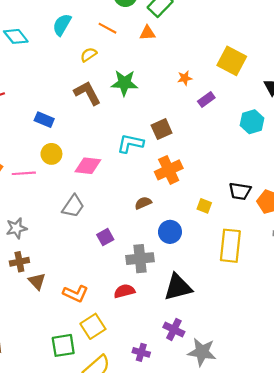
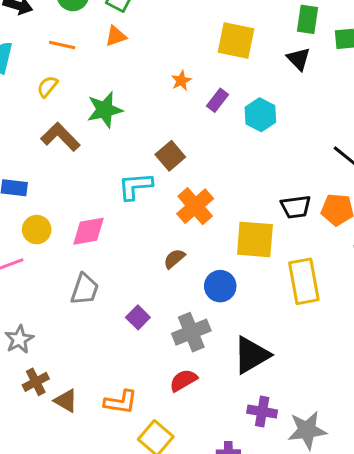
cyan hexagon: (252, 122) -> (260, 115), moved
yellow square: (204, 206) -> (255, 239), size x2.0

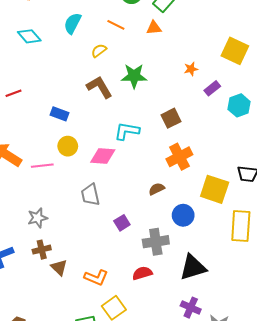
cyan L-shape: (135, 186) -> (127, 131), moved
gray trapezoid: (85, 289) -> (90, 195), turned 135

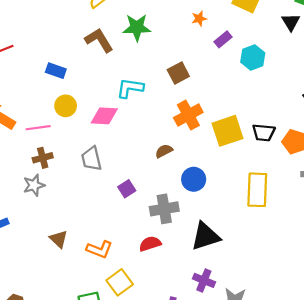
yellow square: (215, 189) -> (227, 131), moved, turned -36
brown cross: (42, 250) -> (43, 158), moved

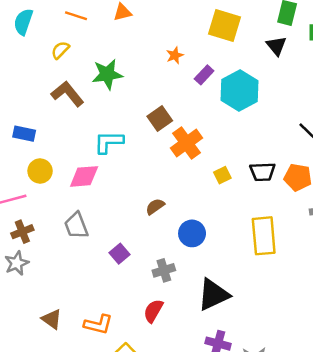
cyan hexagon: (253, 58) -> (240, 91), size x1.4
orange cross: (188, 115) -> (187, 143), moved
yellow square: (227, 131) -> (222, 175), size x0.5
gray cross: (164, 209) -> (164, 270), size x0.7
red semicircle: (150, 244) -> (153, 311), turned -35

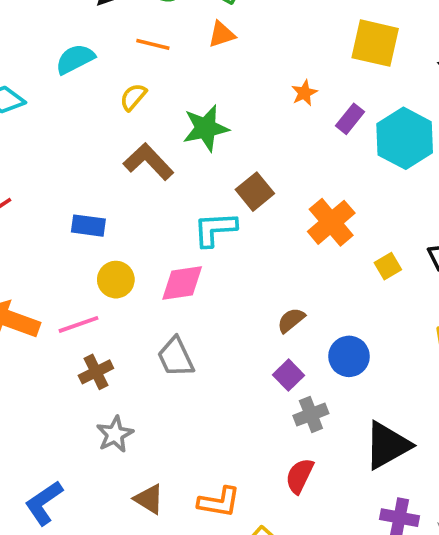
cyan semicircle: (23, 22) -> (75, 59), turned 48
brown square: (160, 118) -> (255, 192), moved
purple square: (120, 254) -> (289, 375), moved
gray star: (17, 263) -> (115, 434), moved

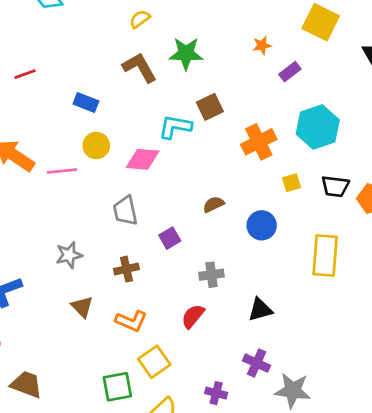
cyan hexagon: (405, 138) -> (318, 127), moved
blue circle: (349, 356) -> (262, 225), moved
brown cross: (96, 372) -> (126, 269), moved
purple square: (289, 375) -> (170, 238), moved
black triangle: (387, 445) -> (260, 310), size x0.7

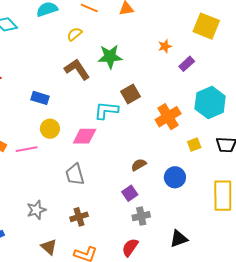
purple square: (170, 238) -> (130, 193), moved

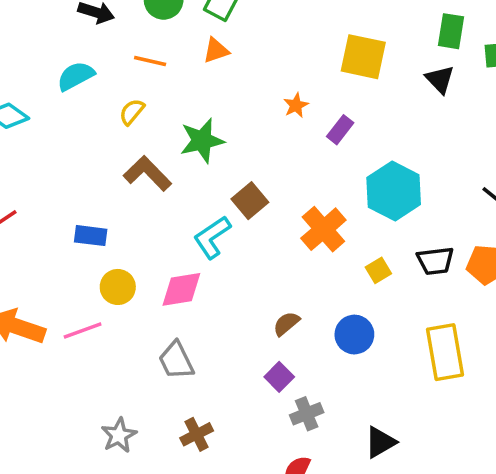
cyan L-shape: (106, 110) -> (212, 237), turned -30

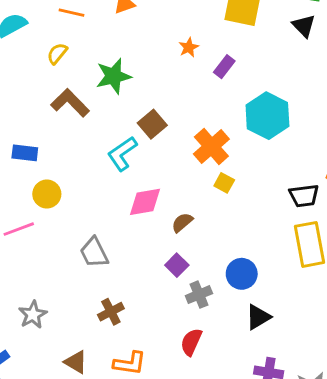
black trapezoid: (435, 261) -> (304, 196), moved
yellow square: (378, 270) -> (224, 183), moved, turned -30
pink diamond: (181, 289) -> (145, 202), moved
blue circle: (354, 335) -> (242, 274), moved
gray star: (119, 435) -> (33, 315), moved

